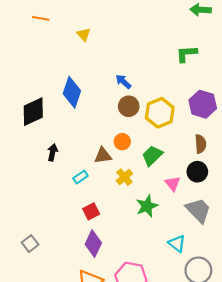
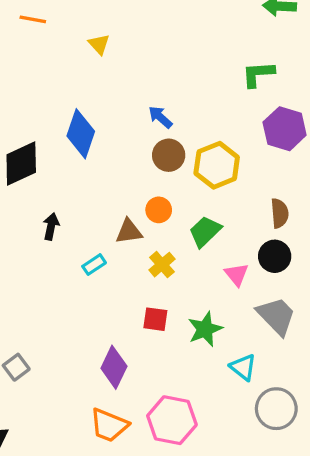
purple hexagon: (203, 104) -> (285, 129), moved
green star: (147, 206) -> (205, 329), moved
red square: (91, 211) -> (155, 319), moved, turned 35

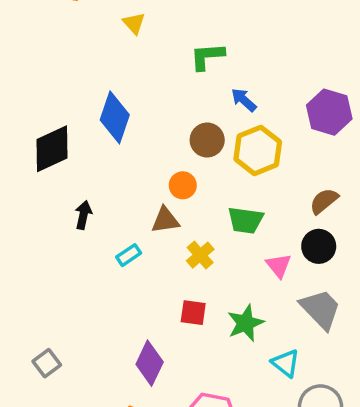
green L-shape: (258, 74) -> (207, 56), moved
blue arrow: (160, 117) -> (244, 100), moved
orange circle: (159, 210) -> (183, 185), moved
brown semicircle: (280, 213) -> (324, 201), turned -124
green trapezoid: (205, 231) -> (246, 220), turned -128

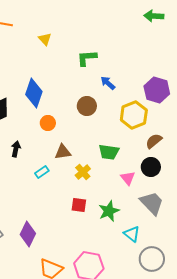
yellow hexagon: (258, 150) -> (134, 115), moved
orange circle: (183, 185) -> (48, 123), moved
purple diamond: (150, 363) -> (28, 234), moved

